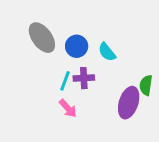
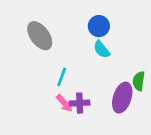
blue circle: (77, 46) -> (99, 26), moved
purple cross: (84, 78) -> (80, 103), moved

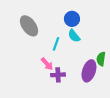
cyan line: (62, 77) -> (56, 44), moved
pink arrow: (64, 103) -> (47, 64), moved

